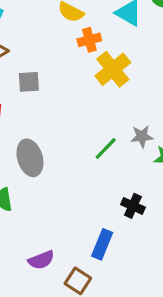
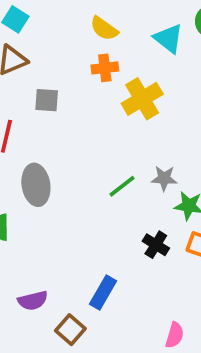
orange cross: (89, 40) -> (105, 68), moved
black cross: (133, 206) -> (156, 245), moved

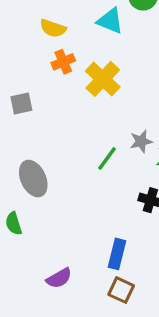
brown square: (70, 330) -> (121, 290), moved

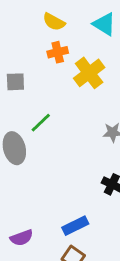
green line: (107, 159) -> (41, 123), moved
blue rectangle: (117, 254) -> (75, 226), turned 40

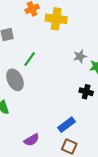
yellow cross: (89, 73) -> (56, 19), turned -35

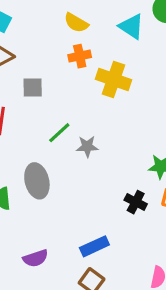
gray star: (80, 56) -> (87, 146), moved
gray ellipse: (15, 80) -> (37, 181), moved

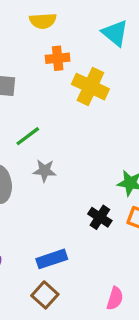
yellow semicircle: (76, 23) -> (43, 21), moved, turned -40
gray star: (87, 146) -> (45, 171), moved

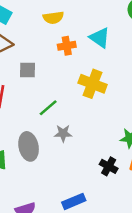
cyan triangle: (115, 33) -> (100, 38), moved
yellow cross: (90, 87) -> (93, 84), moved

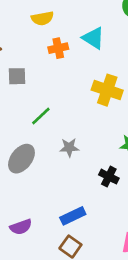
yellow cross: (93, 84) -> (107, 90), moved
gray star: (63, 133) -> (69, 147), moved
gray ellipse: (29, 146) -> (21, 159), turned 52

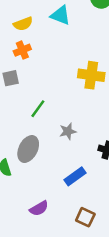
cyan triangle: (93, 38) -> (60, 15), moved
orange cross: (58, 48) -> (22, 50), moved
blue rectangle: (73, 216) -> (75, 176), moved

